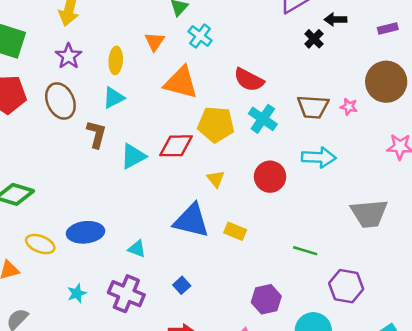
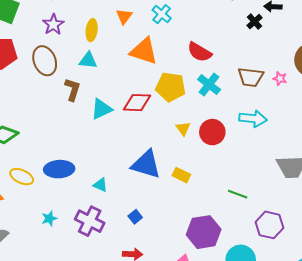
cyan triangle: (114, 98) -> (88, 60), turned 30
yellow triangle: (216, 179) -> (183, 129), moved
purple hexagon: (266, 299) -> (204, 232), size x1.4

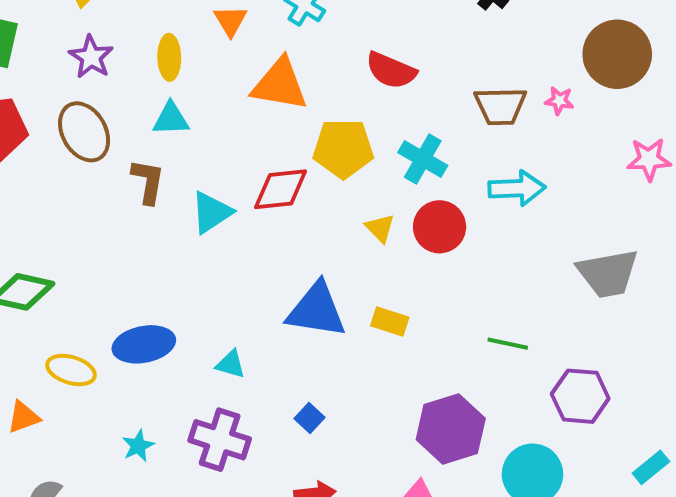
cyan cross: (209, 85) -> (423, 159), moved

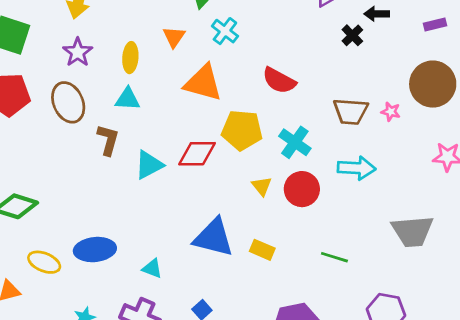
green line: (508, 344) -> (334, 257), moved

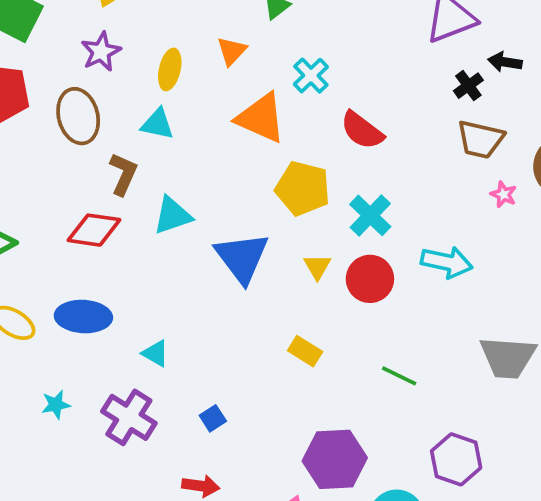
cyan cross: (225, 31) -> (311, 76), moved
brown trapezoid: (351, 111) -> (480, 139), moved
red diamond: (197, 154) -> (94, 230), moved
blue triangle: (213, 238) -> (242, 258), moved, turned 30

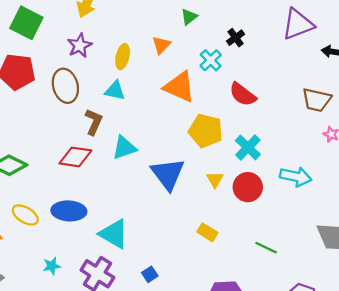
black cross: (468, 86) -> (236, 38), moved
cyan triangle: (155, 353) -> (114, 234), size x1.8

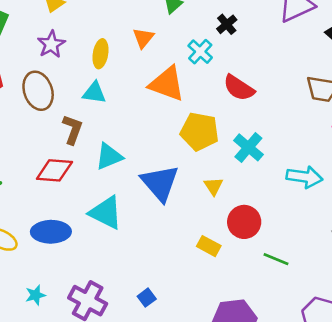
red circle: (248, 187) -> (244, 222), moved
cyan triangle: (114, 234) -> (106, 213), moved

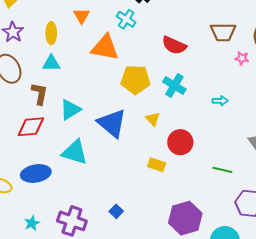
red semicircle: (239, 88) -> (174, 45), moved
cyan arrow: (304, 177) -> (220, 101), size x0.6
green line: (276, 259) -> (222, 170), moved

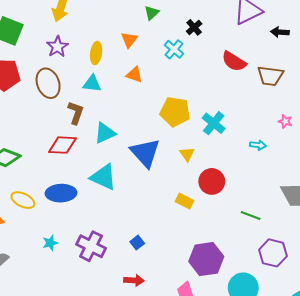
red semicircle: (174, 45) -> (234, 61), moved
orange triangle: (105, 48) -> (134, 75), moved, size x0.6
pink star: (242, 58) -> (285, 121), moved

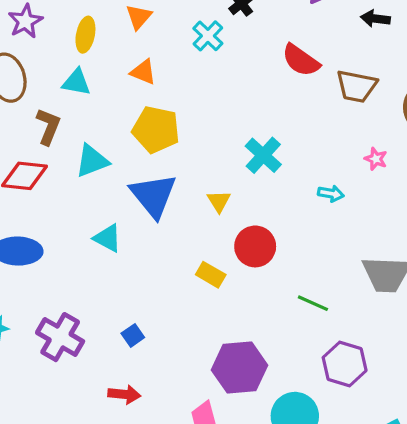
yellow pentagon: (175, 112) -> (156, 130), moved
cyan triangle: (103, 177) -> (108, 238), moved, size x0.7

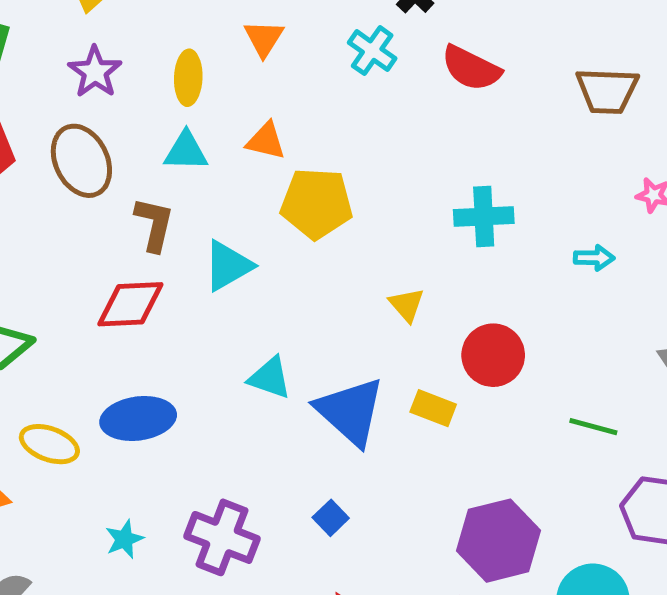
red semicircle: (301, 60) -> (471, 68), moved
orange triangle: (143, 72) -> (266, 141), moved
cyan cross: (263, 155) -> (484, 216), turned -36
blue triangle: (153, 195) -> (350, 411), moved
yellow triangle: (219, 201) -> (407, 305), moved

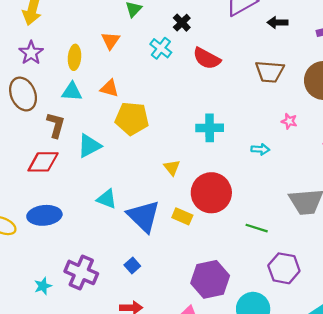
red circle: (493, 355) -> (211, 193), size x1.4
cyan star: (124, 539) -> (43, 286), moved

